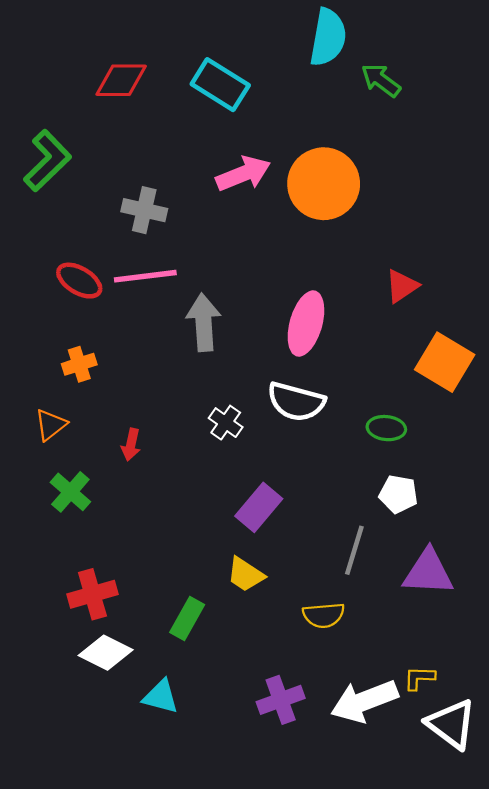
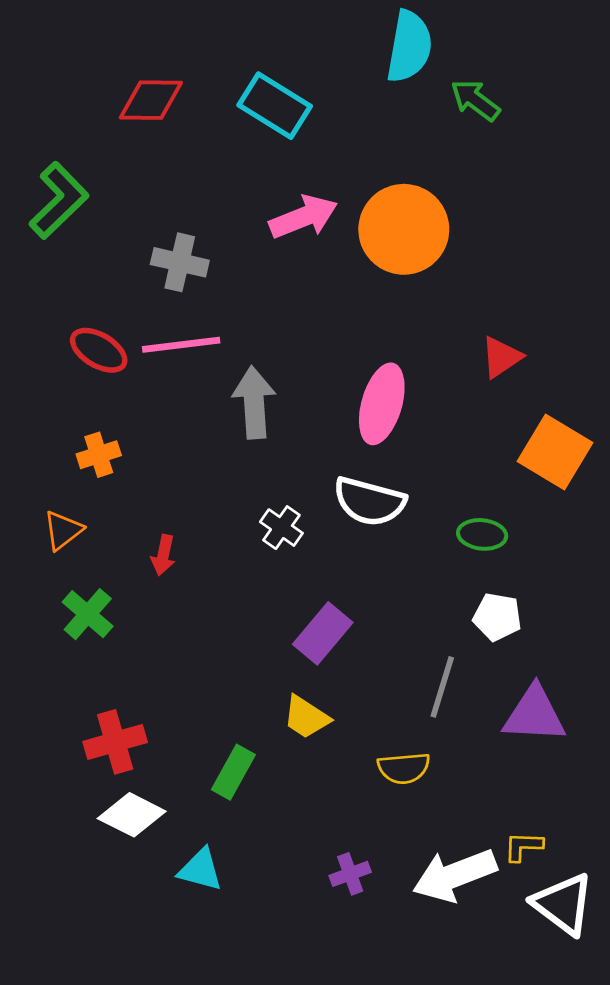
purple cross: (281, 700) -> (350, 874), size x0.7

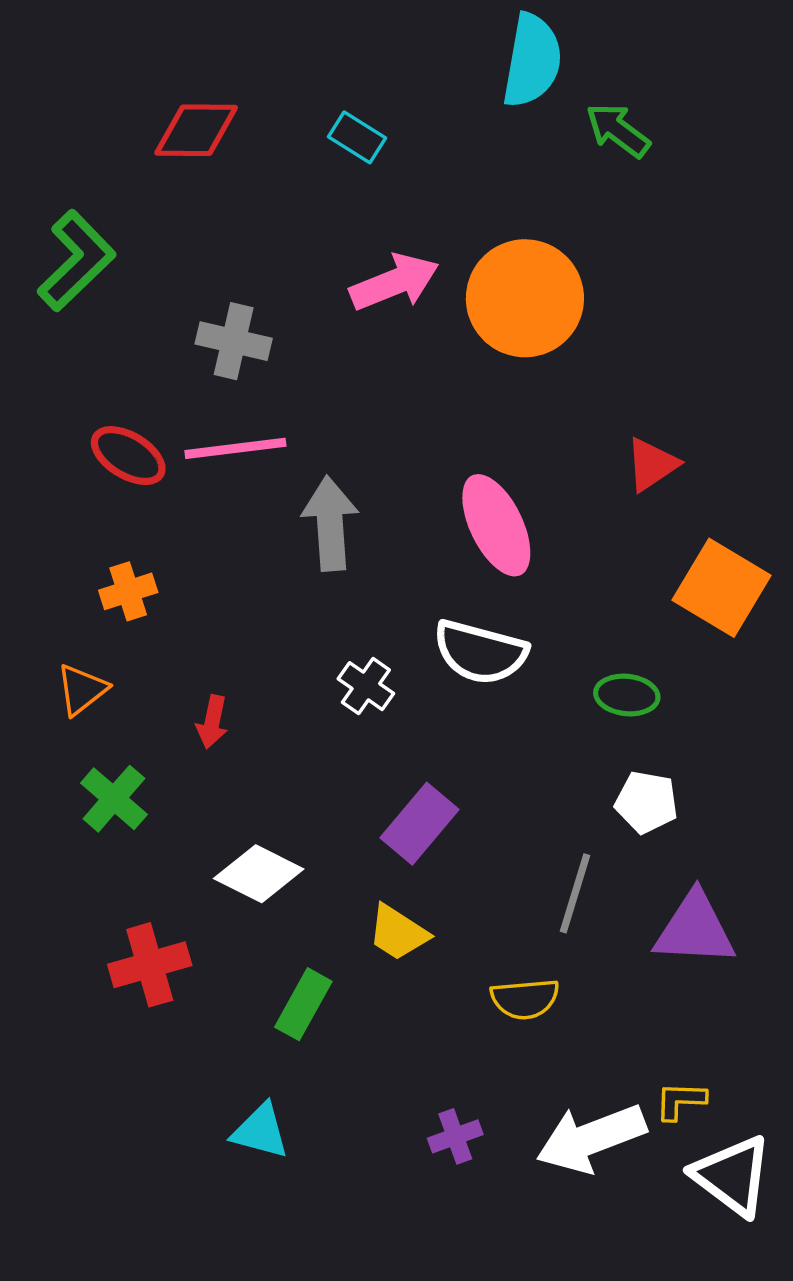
cyan rectangle: (275, 106) -> (357, 137), size x0.6
pink ellipse: (382, 404) -> (496, 525), turned -42
white diamond: (132, 815) -> (259, 874), moved

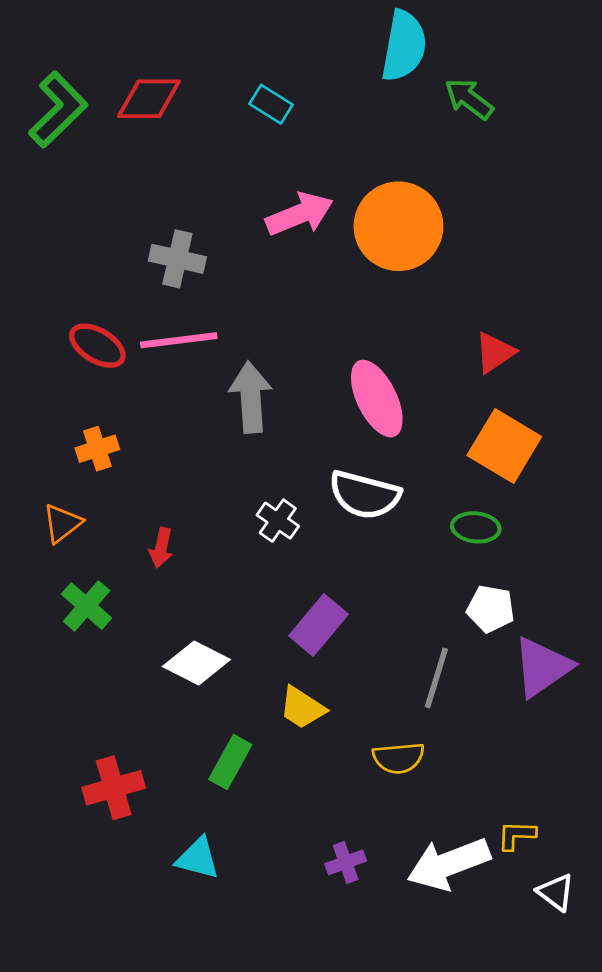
green L-shape: (76, 261) -> (58, 110), moved
orange square: (722, 588) -> (504, 446), moved
purple triangle: (695, 929) -> (542, 667), moved, turned -38
red cross: (150, 965) -> (114, 788), moved
white triangle: (732, 1176) -> (556, 892), size x0.6

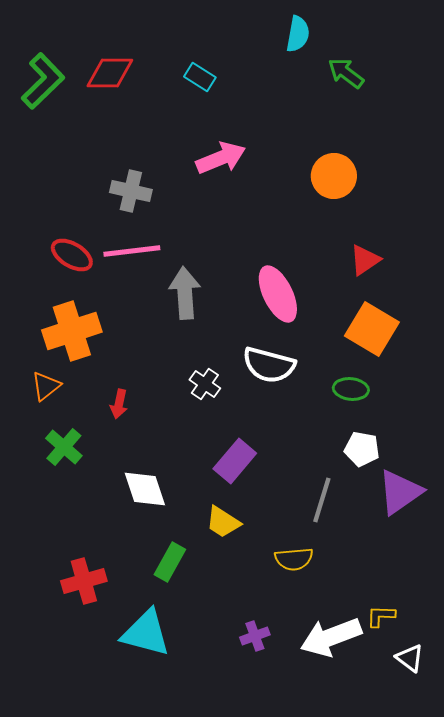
cyan semicircle: (404, 46) -> (298, 34), size x0.7
orange circle: (398, 226) -> (334, 176), moved, size x0.7
orange cross: (97, 449) -> (72, 331), size x1.8
white diamond: (196, 663) -> (145, 489), turned 45
cyan triangle: (198, 858) -> (146, 633), size x1.5

